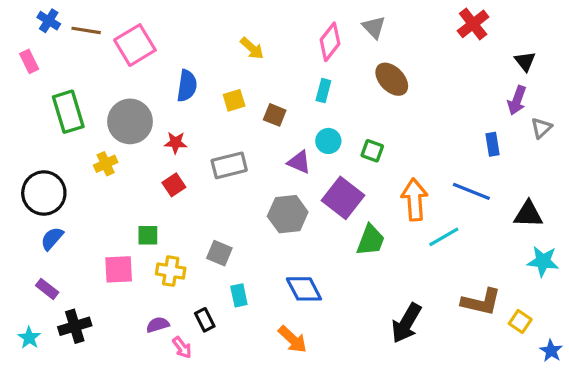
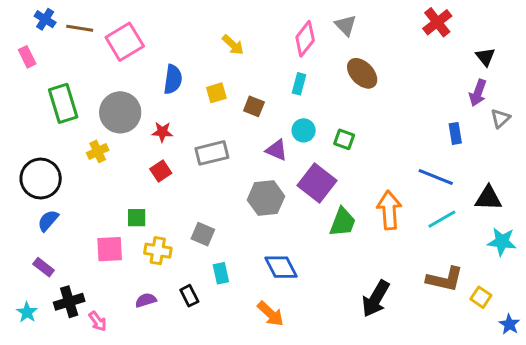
orange arrow: (415, 200) -> (389, 210), moved
cyan line: (444, 237) -> (442, 219), moved
pink arrow: (182, 347) -> (98, 321), moved

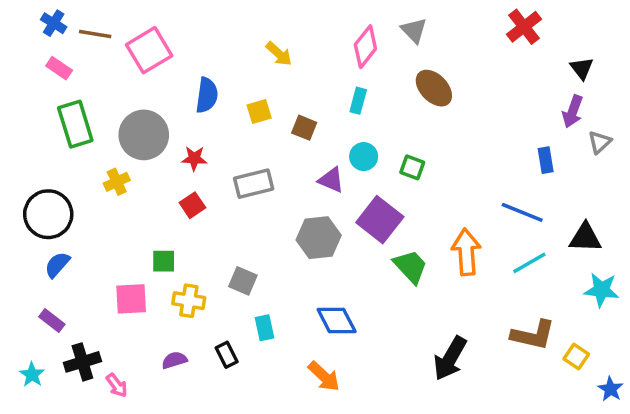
pink rectangle: (27, 57) -> (59, 68), moved, turned -30
green trapezoid: (343, 222) -> (410, 266), turned -64

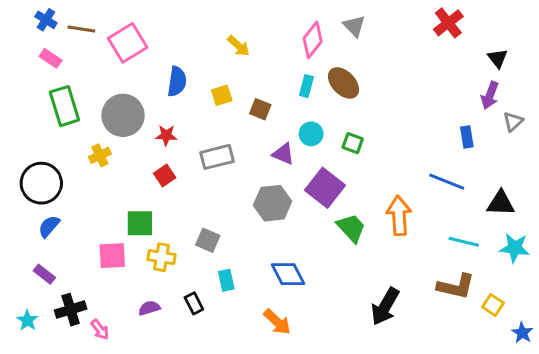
brown ellipse: (434, 88) -> (343, 83), moved
green square: (164, 261) -> (140, 223), size x1.4
cyan line: (529, 263) -> (464, 242), moved, turned 44

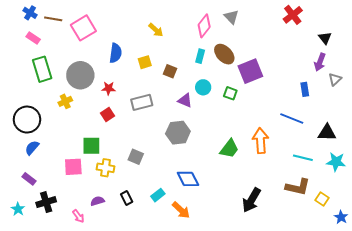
purple square: (325, 188) -> (250, 71), moved, turned 30
green trapezoid: (351, 228) -> (229, 149), turned 80
cyan rectangle: (226, 280) -> (158, 195), moved, turned 64
pink arrow: (100, 330) -> (78, 216), moved

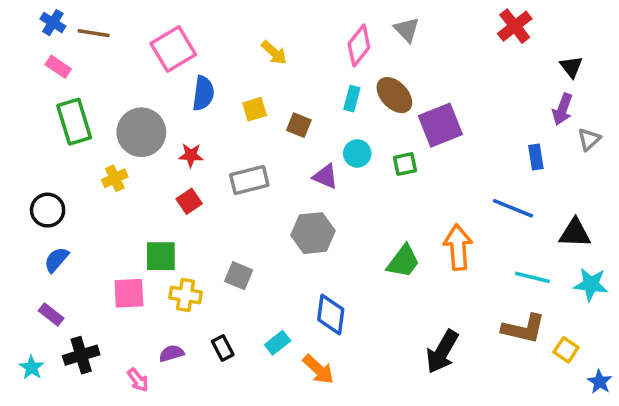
pink square: (83, 28) -> (173, 49), moved
green square: (230, 93) -> (405, 164), turned -32
black circle: (27, 120) -> (48, 210), size x0.7
blue diamond: (188, 179) -> (331, 314), turned 35

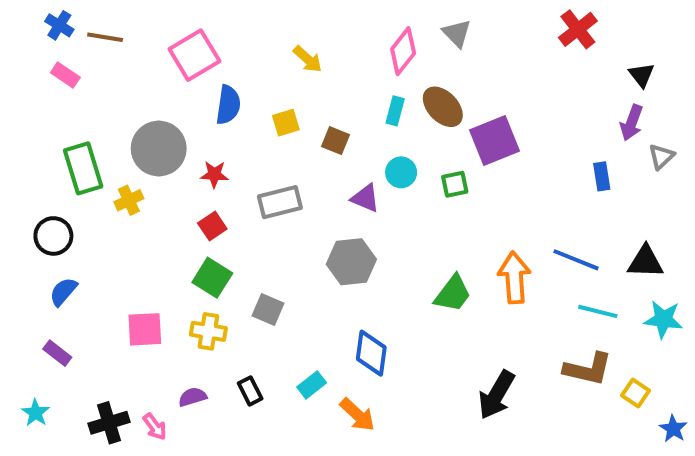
green rectangle: (74, 122) -> (83, 168), moved
blue line: (513, 208) -> (576, 260), moved
green square: (161, 256) -> (212, 278), moved, turned 32
black cross: (81, 355) -> (109, 423), moved

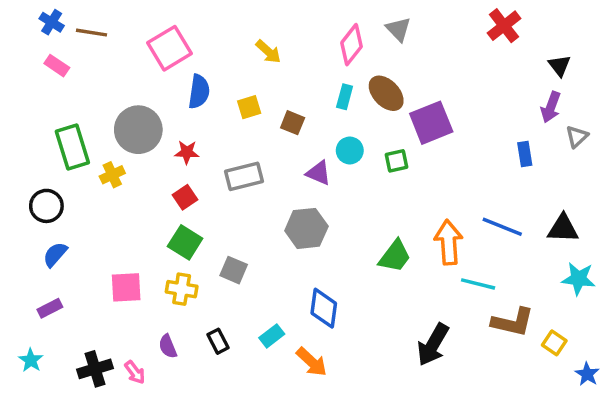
cyan line: (598, 311) -> (478, 284), moved
purple rectangle: (57, 353) -> (50, 308), turned -65
purple semicircle: (192, 397) -> (168, 346), turned -95

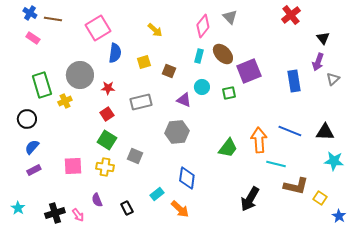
blue rectangle: (525, 154) -> (294, 81), moved, size x1.5
purple rectangle: (50, 308) -> (34, 170), moved
black rectangle: (218, 341) -> (127, 208), moved

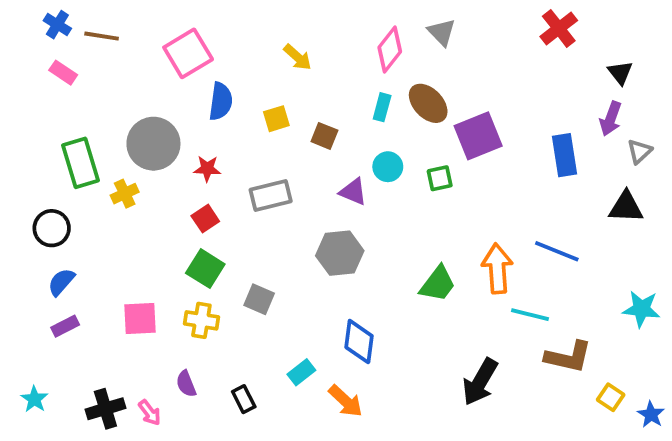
black triangle: (325, 132) -> (626, 207), moved
yellow square: (320, 198) -> (611, 397), moved

